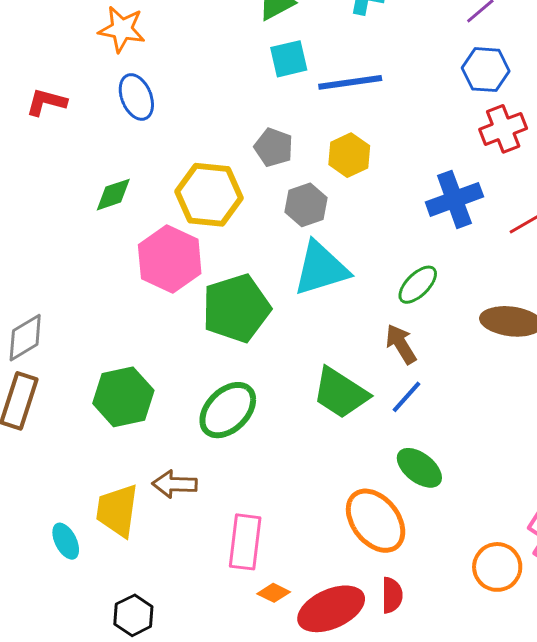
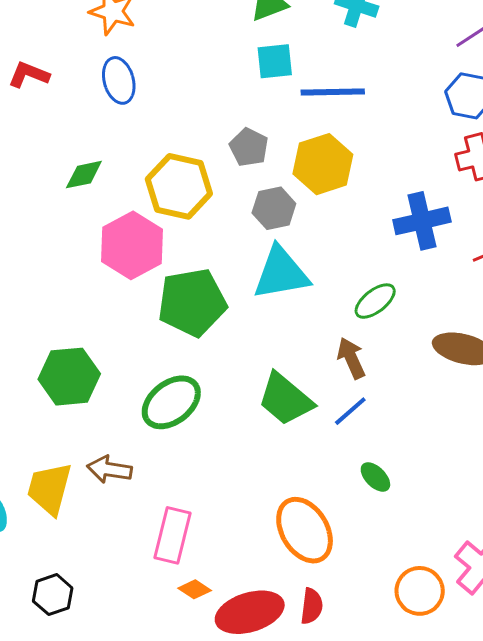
yellow hexagon: (349, 155) -> (323, 164), size x1.4
green ellipse: (419, 468) -> (375, 477), moved, size x0.7

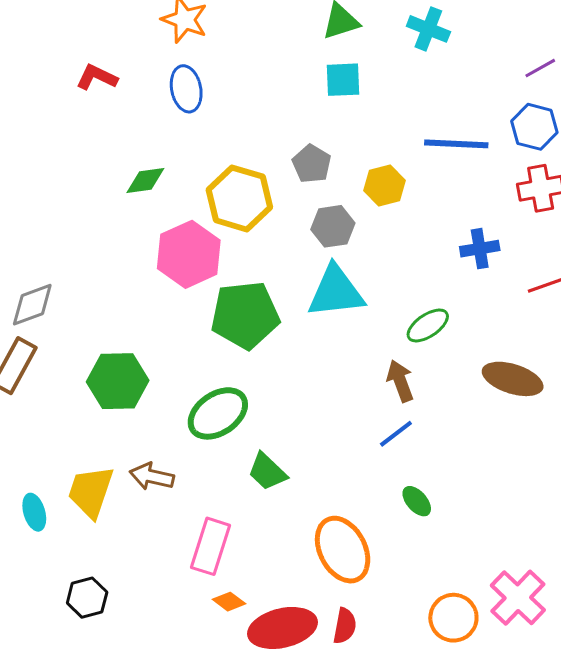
blue line: (333, 92) -> (456, 144), moved
yellow hexagon: (323, 164) -> (384, 185), size x0.7
blue cross: (422, 221) -> (480, 249), size x0.7
green trapezoid: (285, 399) -> (267, 472), moved, size x0.7

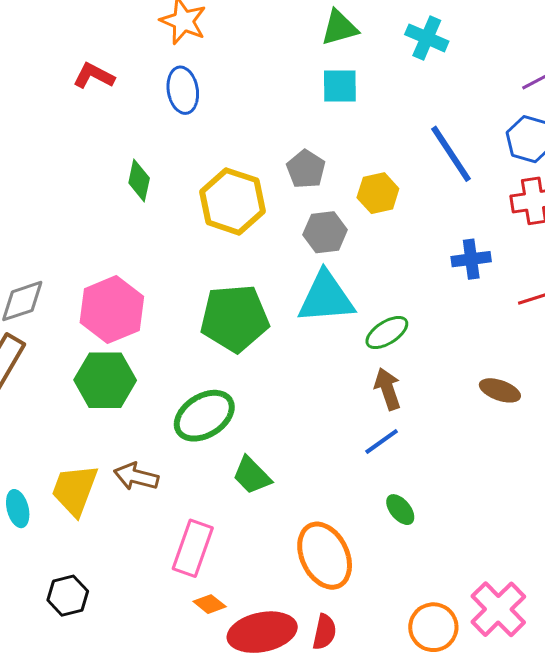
blue line: (456, 144) -> (451, 154), turned 52
green diamond: (145, 180) -> (139, 181), turned -72
pink hexagon: (189, 254) -> (112, 310), moved
green ellipse: (428, 325) -> (387, 333), moved
brown ellipse: (513, 379) -> (500, 390), size x0.7

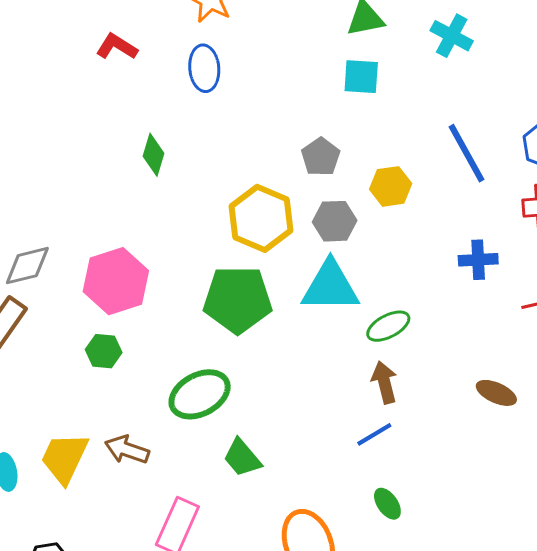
yellow hexagon: (233, 201) -> (261, 218), moved
green hexagon: (105, 380) -> (104, 351), size x0.6

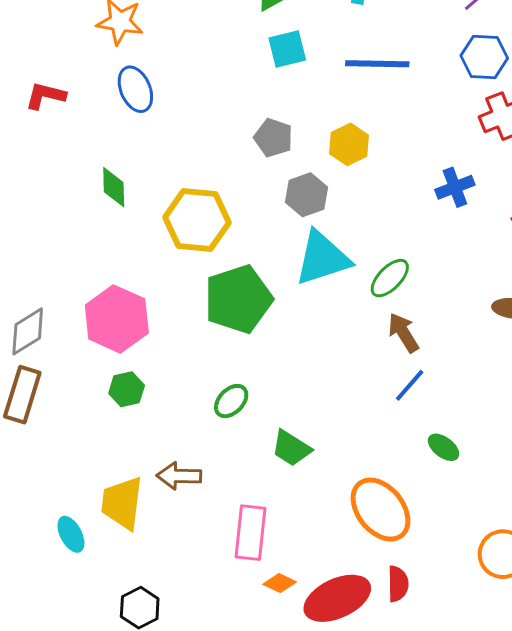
blue line: (467, 153) -> (377, 64), moved, turned -42
yellow hexagon: (261, 218) -> (197, 220), moved
green ellipse: (200, 394) -> (231, 401), size x0.6

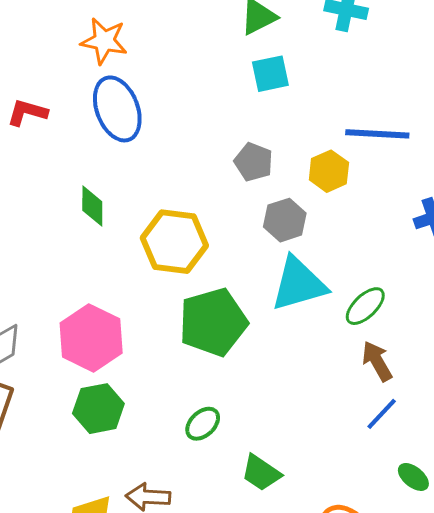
blue line: (377, 64) -> (377, 134), moved
blue ellipse: (135, 89) -> (117, 109), size x1.4
green hexagon: (127, 389) -> (98, 409), size x1.4

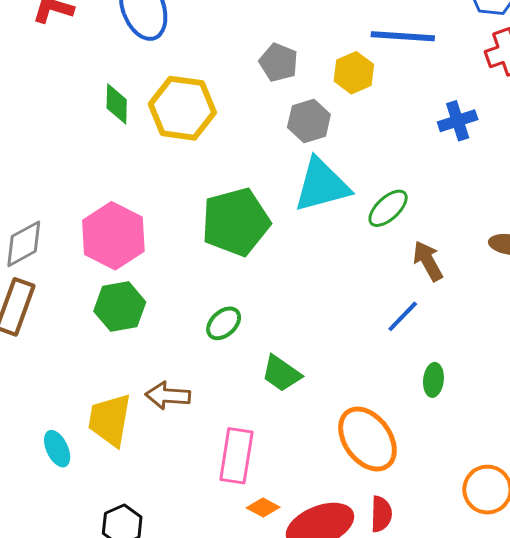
yellow hexagon: (174, 242) -> (182, 108), moved
brown arrow: (377, 361) -> (428, 261), moved
green ellipse: (413, 477) -> (433, 380), turned 56

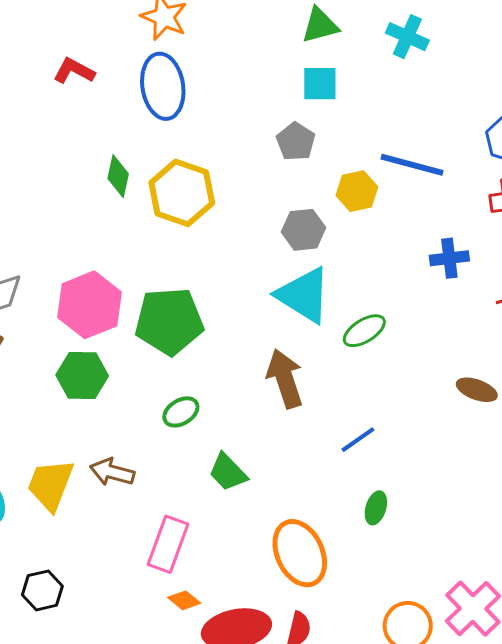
gray pentagon: (279, 62) -> (296, 141), moved
cyan triangle: (322, 185) -> (304, 295), turned 36
green pentagon: (236, 222) -> (169, 321), moved
brown arrow: (428, 261) -> (285, 379), moved, size x1.4

